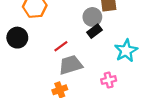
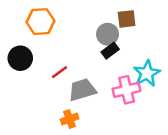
red line: (61, 46) -> (59, 72), moved
pink cross: (109, 80) -> (127, 90), moved, size x1.5

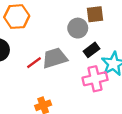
black rectangle: (110, 51) -> (92, 50), moved
gray trapezoid: (82, 90) -> (55, 58), moved

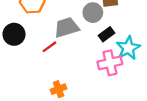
gray trapezoid: (55, 58) -> (67, 27), moved

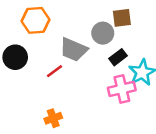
gray trapezoid: (67, 27) -> (74, 50), turned -140
orange cross: (59, 89) -> (53, 118), moved

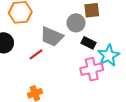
black rectangle: (118, 57) -> (89, 43), turned 64

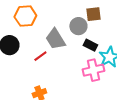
gray trapezoid: (52, 37) -> (55, 39), turned 35

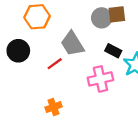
gray circle: (78, 26) -> (102, 18), moved
pink cross: (93, 70) -> (100, 79), moved

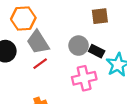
gray circle: (102, 18) -> (79, 46), moved
gray trapezoid: (72, 44) -> (38, 42), moved

